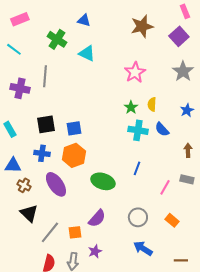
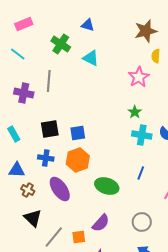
yellow semicircle: (152, 104) -> (156, 56), moved

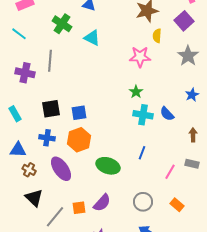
pink star: (139, 77) -> (140, 57), turned 30
orange square: (79, 237) -> (79, 208), moved

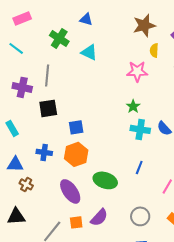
black square: (51, 109) -> (48, 108), moved
purple ellipse: (61, 169) -> (70, 191), moved
black triangle: (34, 198) -> (16, 216), moved, turned -48

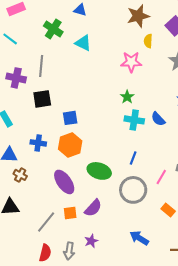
gray circle: (140, 216) -> (133, 190), moved, size x1.4

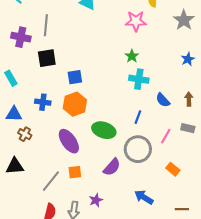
blue semicircle: (158, 119) -> (163, 100), moved
purple semicircle: (93, 208) -> (112, 167), moved

